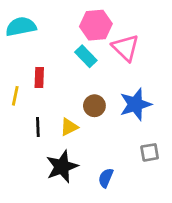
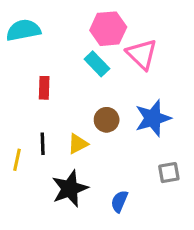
yellow line: (15, 96) -> (17, 160), moved

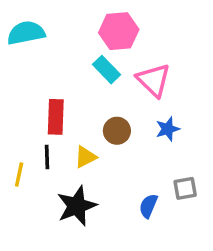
pink triangle: (142, 54) -> (154, 80), moved
red rectangle: (44, 88) -> (56, 117), moved, size x1.4
blue star: (153, 118) -> (168, 129), size x0.6
blue semicircle: (119, 201) -> (148, 206), moved

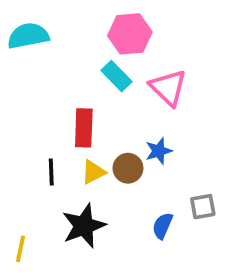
red rectangle: (56, 117) -> (84, 128), moved
blue star: (168, 129) -> (159, 151), moved
brown circle: (117, 131) -> (128, 168), moved
yellow line: (19, 174) -> (20, 249), moved

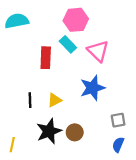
red rectangle: (84, 128) -> (46, 58), moved
blue star: (159, 151) -> (92, 88), size x1.6
brown circle: (128, 168) -> (75, 132), moved
blue semicircle: (162, 226) -> (118, 145), moved

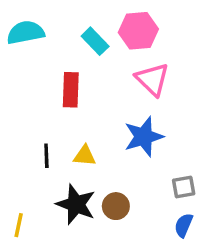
pink hexagon: (76, 20) -> (138, 31), moved
cyan rectangle: (68, 44) -> (95, 41), moved
yellow triangle: (55, 100) -> (85, 156), turned 32
black star: (49, 131) -> (76, 204), turned -30

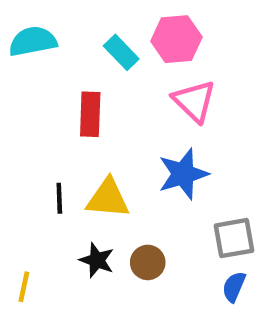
yellow triangle: (85, 156) -> (108, 198), size x1.5
gray square: (184, 187) -> (234, 238), size x1.4
black star: (76, 204) -> (97, 260), size x0.7

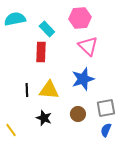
cyan rectangle: (121, 52) -> (47, 29), moved
brown circle: (148, 262) -> (78, 114), moved
yellow line: (24, 287) -> (11, 130), turned -48

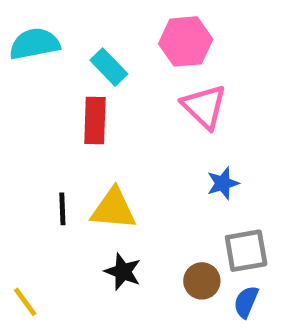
blue star: (83, 79) -> (223, 183), moved, size x0.6
brown circle: (78, 114) -> (202, 281), moved
black star: (44, 118) -> (123, 272), moved

